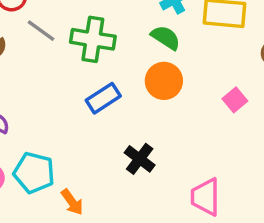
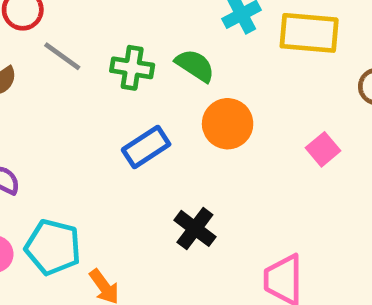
green semicircle: (166, 38) -> (195, 66), moved
green cross: (93, 39) -> (132, 68), size x0.7

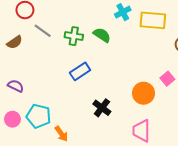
orange circle: (228, 124) -> (144, 93), moved
pink square: (323, 149) -> (167, 79), moved

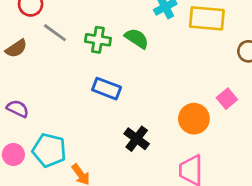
blue rectangle: (80, 71) -> (107, 89), turned 54

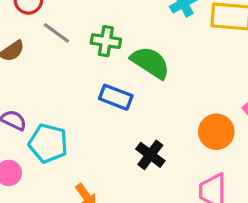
green semicircle: (137, 38) -> (150, 63), moved, size x1.4
cyan pentagon: (49, 150) -> (48, 143), moved

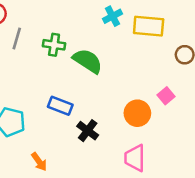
gray line: (56, 33) -> (17, 39), turned 70
blue rectangle: (116, 97) -> (60, 106), moved

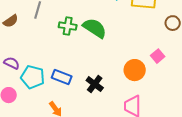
green cross: (54, 45) -> (68, 26), moved
blue rectangle: (60, 106) -> (62, 77), moved

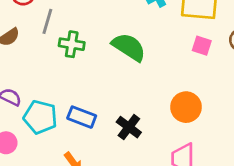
green cross: (68, 26) -> (72, 44), moved
pink square: (158, 56) -> (202, 46), moved, turned -32

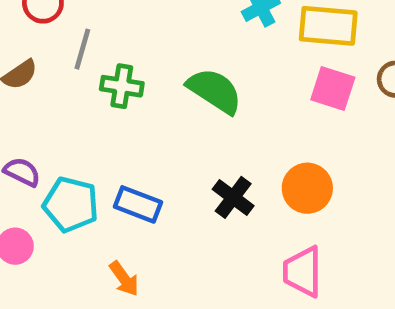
pink square: (202, 46) -> (333, 88), size x1.4
black cross: (129, 127) -> (233, 197), moved

